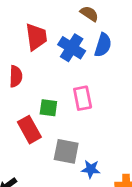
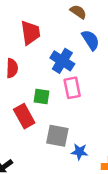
blue semicircle: (103, 45) -> (91, 40), turned -50
blue cross: (72, 48) -> (62, 61), moved

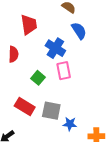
green square: (41, 96) -> (38, 78), turned 32
red rectangle: (24, 116) -> (25, 107), moved, turned -30

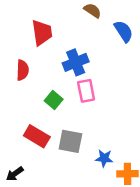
blue semicircle: (79, 31) -> (124, 31), moved
blue cross: (55, 48) -> (76, 62), turned 36
blue star: (70, 124) -> (104, 158), moved

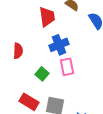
red trapezoid: (42, 33) -> (47, 17), moved

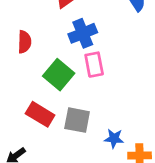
green square: (42, 74) -> (59, 75), size x1.5

